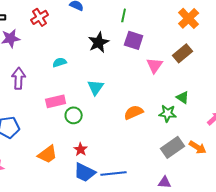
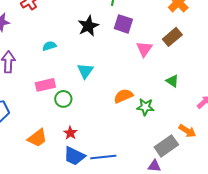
green star: (168, 113) -> (145, 107), moved
gray rectangle: (173, 147) -> (166, 146), moved

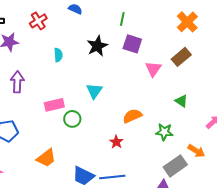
cyan semicircle: (49, 46) -> (58, 55), moved, turned 104
green star: (145, 107) -> (164, 132), moved
red star: (70, 133) -> (116, 142), moved

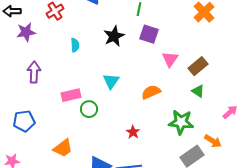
brown rectangle: (181, 57) -> (198, 66), moved
orange semicircle: (132, 116) -> (151, 92), moved
green star: (164, 132) -> (181, 122), size x1.4

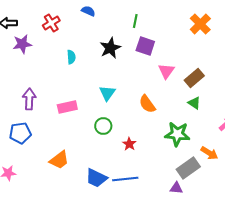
purple arrow: (34, 72) -> (29, 99), moved
orange semicircle: (151, 92) -> (147, 104), turned -102
green circle: (89, 109) -> (103, 126), moved

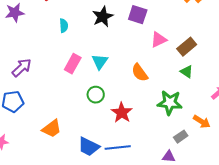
pink triangle: (166, 71) -> (159, 40), turned 30
purple arrow: (29, 99) -> (22, 68), turned 45
pink rectangle: (67, 107) -> (73, 64), moved, turned -48
red star: (129, 144) -> (122, 113), size x1.5
gray rectangle: (188, 168) -> (181, 137), size x0.6

